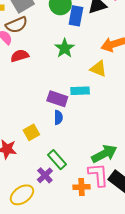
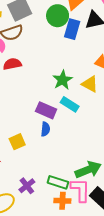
green star: (65, 48) -> (62, 80), moved
cyan rectangle: (80, 91) -> (70, 104), turned 30
green rectangle: (57, 160) -> (58, 182), moved, turned -36

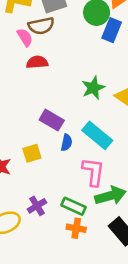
cyan rectangle: (70, 104) -> (97, 135), moved, size x1.4
purple rectangle: (46, 110) -> (52, 120), moved
pink L-shape: (80, 190) -> (93, 172), moved

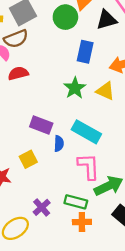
blue rectangle: (112, 30) -> (85, 52), moved

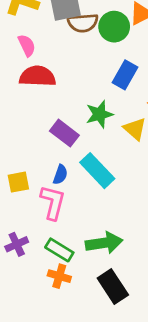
brown semicircle: (16, 39) -> (83, 23), moved
red semicircle: (18, 73) -> (38, 76), size x1.4
purple rectangle: (41, 125) -> (64, 133), moved
pink L-shape: (89, 166) -> (53, 202), moved

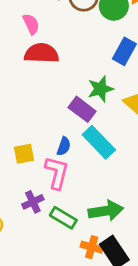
purple rectangle: (64, 133) -> (82, 109), moved
purple cross: (17, 244) -> (33, 202), moved
orange cross: (59, 276) -> (92, 247), moved

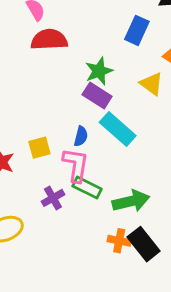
green star: (100, 89) -> (99, 71), moved
green rectangle: (63, 218) -> (87, 188), moved

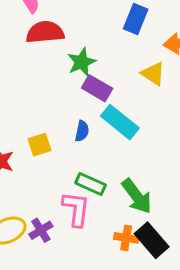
green star: (99, 71) -> (82, 62), moved
pink L-shape: (76, 165) -> (76, 209), moved
purple cross: (53, 198) -> (41, 230), moved
green arrow: (131, 201) -> (137, 196), turned 69

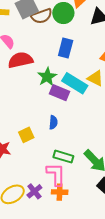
blue rectangle: (136, 19) -> (66, 48), moved
cyan rectangle: (120, 122) -> (75, 83), moved
orange cross: (126, 238) -> (60, 192), moved

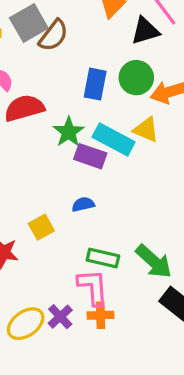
green circle: (63, 13) -> (136, 78), moved
brown semicircle: (42, 16) -> (53, 35), turned -30
blue semicircle: (53, 122) -> (83, 204), turned -104

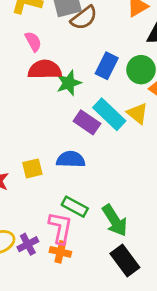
green star: (69, 132) -> (69, 83), moved
blue semicircle: (83, 204) -> (71, 159), size x1.5

